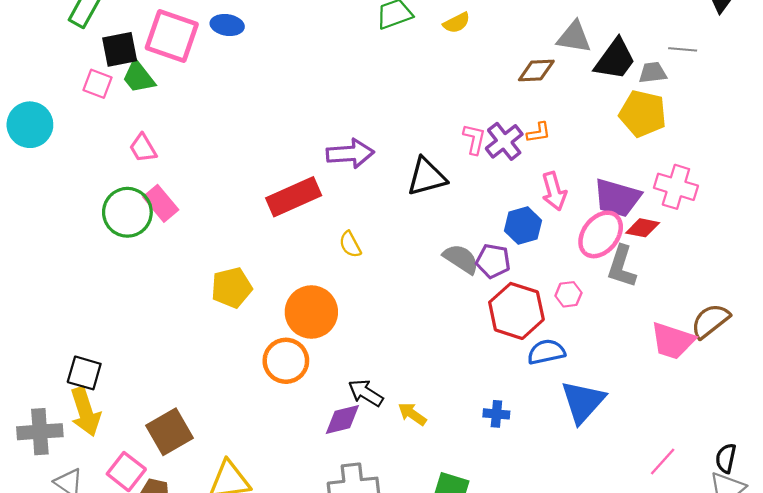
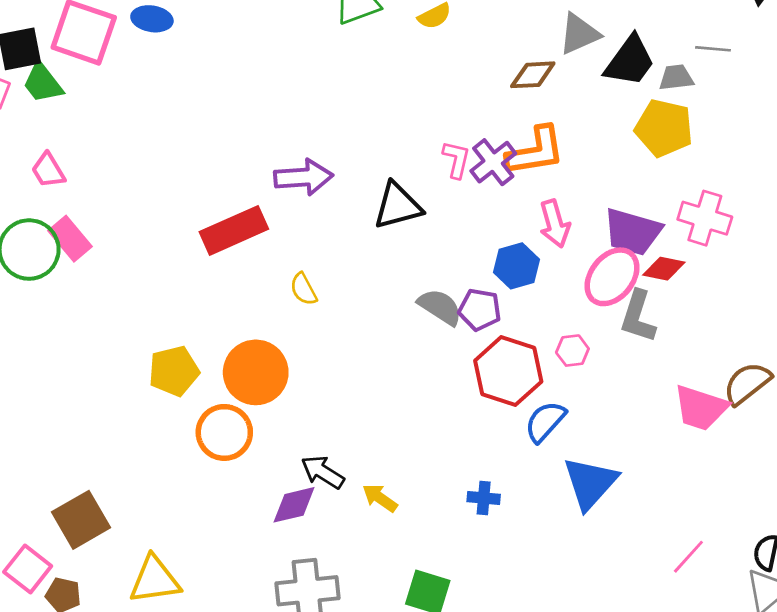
gray triangle: (574, 37) -> (579, 34), turned -33
orange L-shape: (539, 132) -> (536, 151), size x2.0
yellow pentagon: (232, 288) -> (174, 371), moved
blue semicircle: (546, 352) -> (545, 422), turned -36

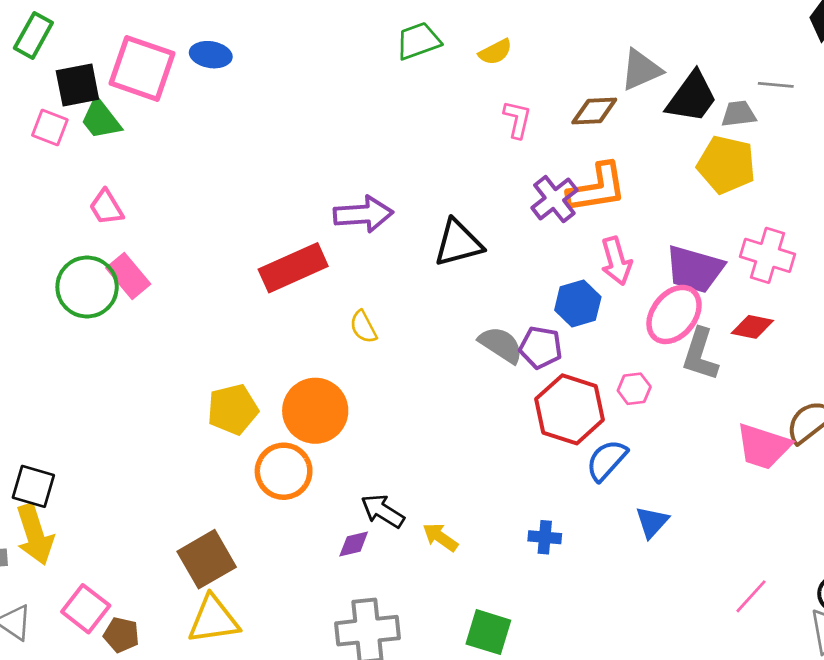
pink L-shape: (456, 159) -> (517, 119), moved
red diamond: (664, 269) -> (752, 327), moved
blue triangle: (590, 483) -> (652, 522), size x0.6
purple diamond: (294, 505) -> (354, 544), size x0.7
brown square: (81, 520) -> (207, 559), moved

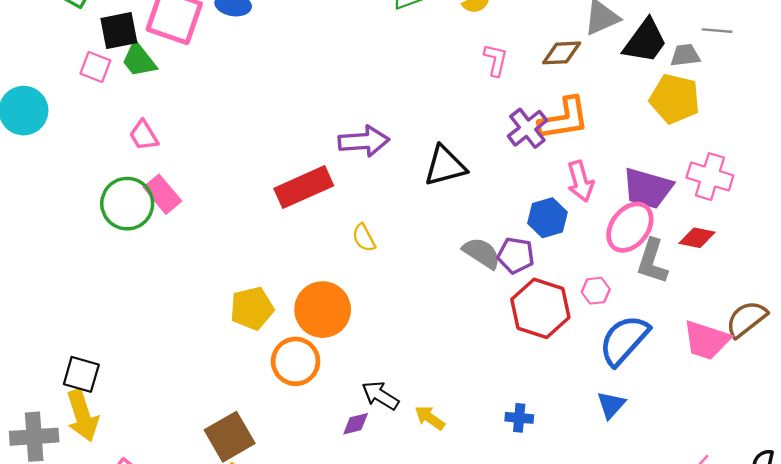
blue semicircle: (607, 460) -> (624, 340), moved, size x1.4

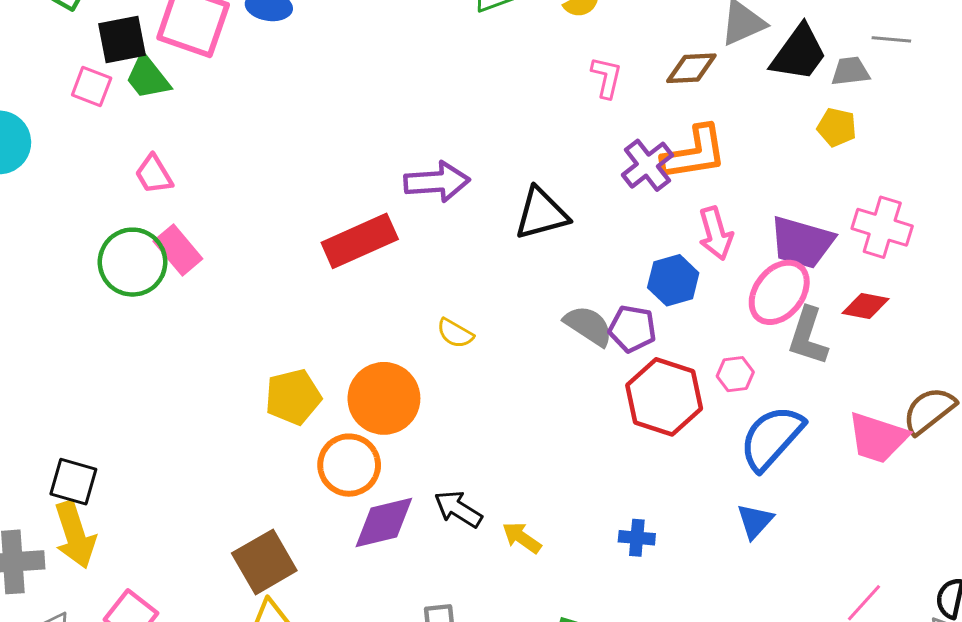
yellow pentagon: (675, 99) -> (837, 127), size x0.6
yellow semicircle: (364, 238) -> (455, 333), moved, turned -32
purple diamond: (356, 424) -> (384, 523), moved, size x1.8

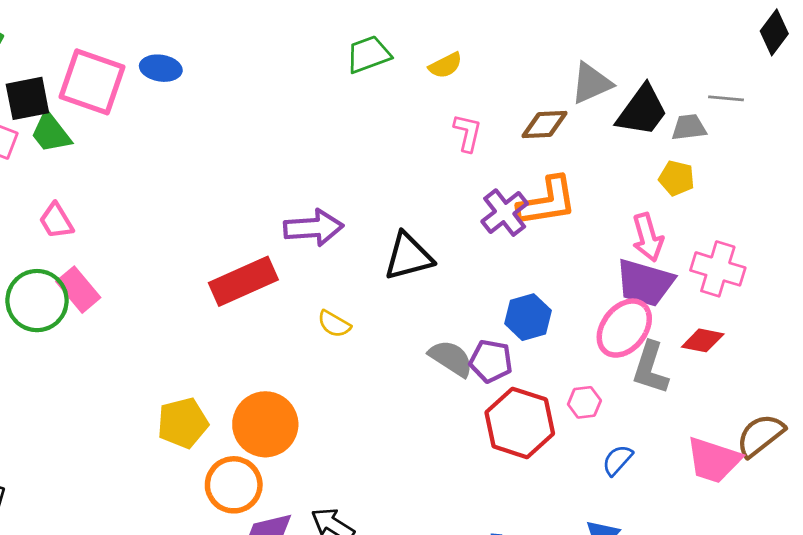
pink arrow: (716, 233) -> (648, 237), moved
yellow semicircle: (455, 333) -> (334, 324), moved
blue semicircle: (772, 438) -> (617, 460), size x0.5

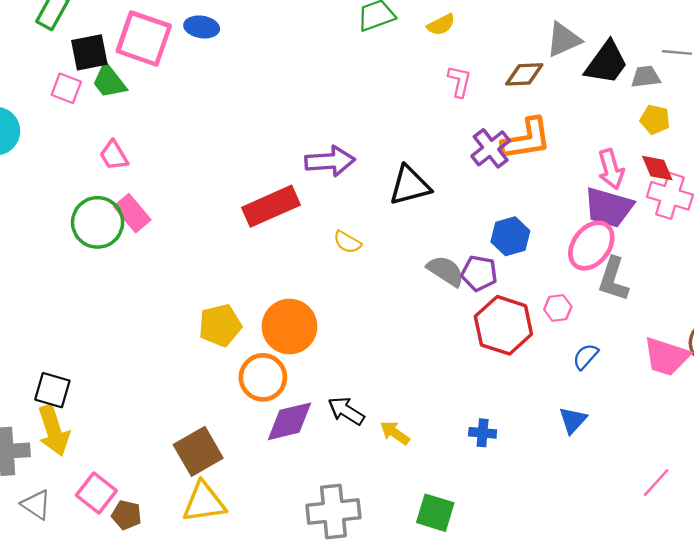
yellow pentagon: (677, 178) -> (655, 119), moved
red diamond: (703, 340) -> (657, 168), moved, turned 56

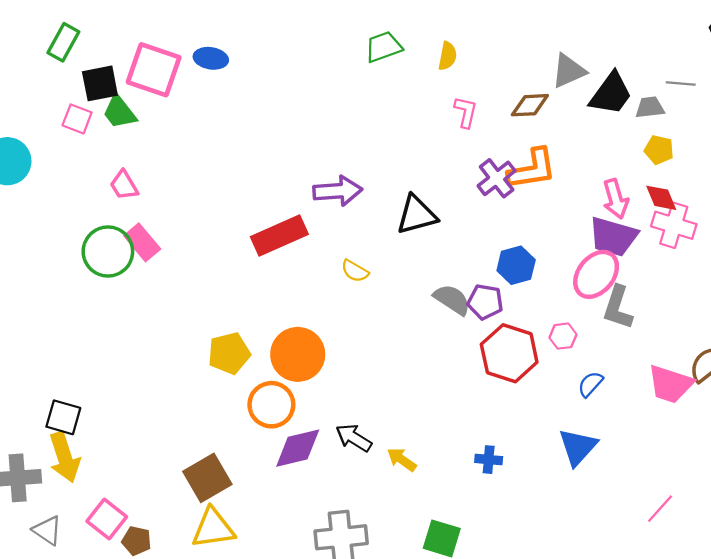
yellow semicircle: (441, 25) -> (447, 56), turned -52
blue triangle: (573, 420) -> (578, 447), size x1.4

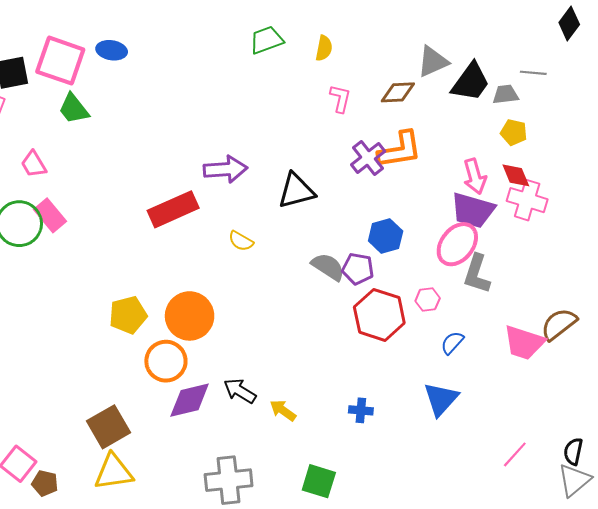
green trapezoid: (119, 112) -> (74, 109), moved

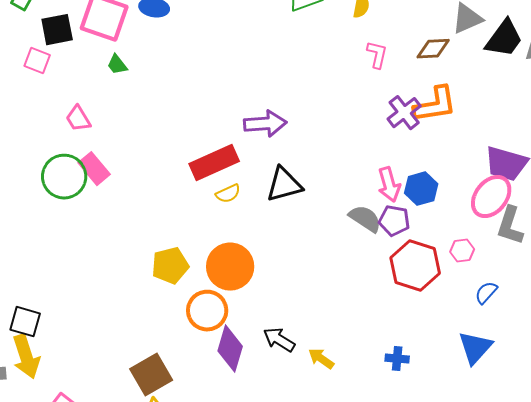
green trapezoid: (74, 109) -> (117, 65), size x0.7
pink arrow: (475, 176) -> (389, 185), moved
black triangle: (296, 191) -> (284, 185), moved
yellow semicircle: (241, 241) -> (228, 194), moved, turned -55
purple diamond: (190, 400) -> (230, 349), turned -60

